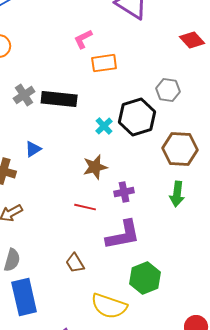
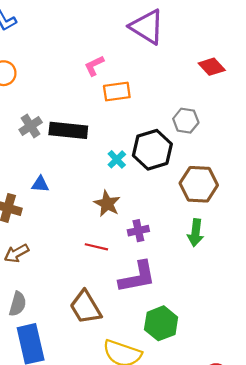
blue triangle: (33, 149) -> (40, 184), turned 36
brown star: (95, 167) -> (107, 204), turned -30
brown trapezoid: (75, 263) -> (86, 307), size x1.6

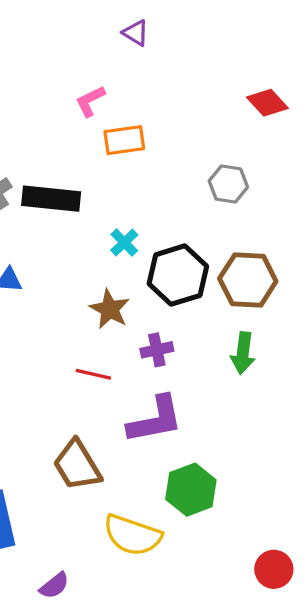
purple triangle: (147, 27) -> (136, 33), moved, size x0.5
black hexagon: (152, 150) -> (178, 275), moved

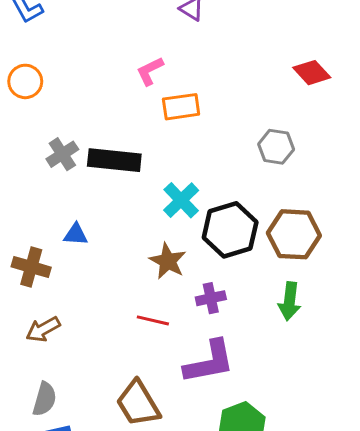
cyan cross: (124, 243) -> (181, 200), size x1.4

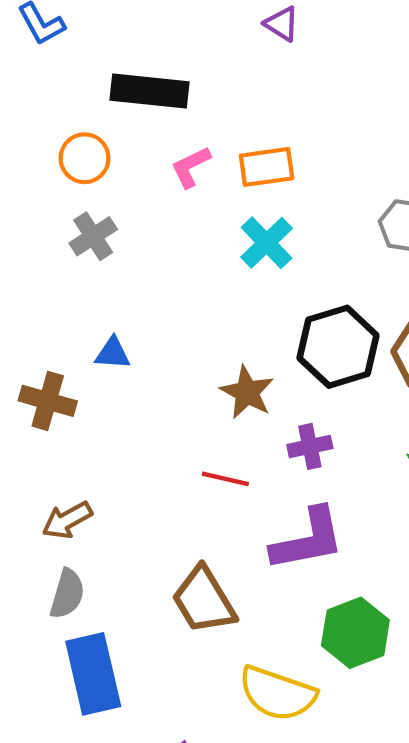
pink L-shape: (150, 71) -> (191, 167), moved
orange circle: (25, 81) -> (85, 158), moved
black rectangle: (114, 160) -> (150, 91), moved
cyan cross: (181, 200) -> (267, 243), moved
brown arrow: (43, 329) -> (67, 520), moved

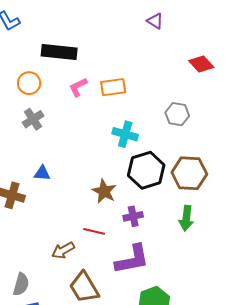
purple triangle: (282, 24) -> (155, 21), moved
cyan cross: (267, 243) -> (125, 134), moved, turned -30
brown arrow: (67, 520) -> (63, 250), moved

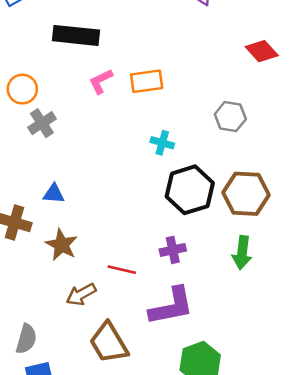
orange circle: (29, 83) -> (22, 89), moved
cyan cross: (125, 134) -> (162, 143), size x0.7
brown star: (104, 191) -> (62, 245), moved

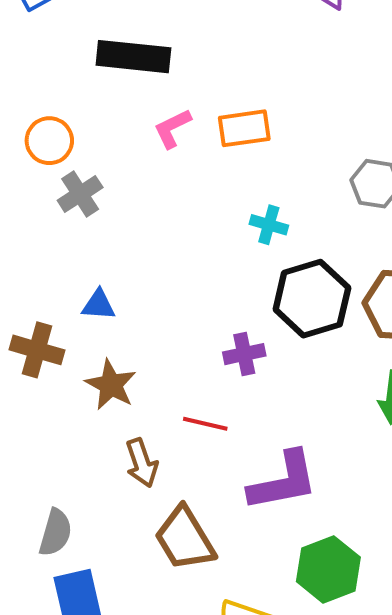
purple cross: (173, 250) -> (244, 354), moved
brown arrow: (81, 294) -> (142, 463), turned -80

